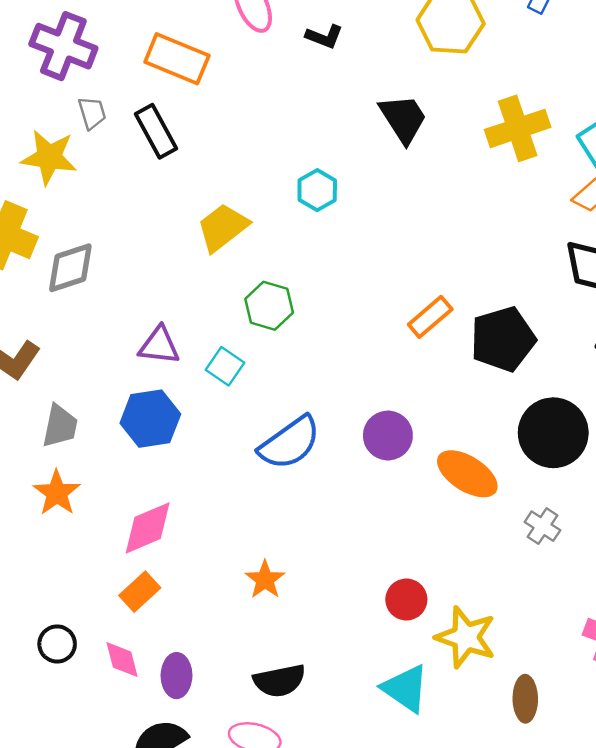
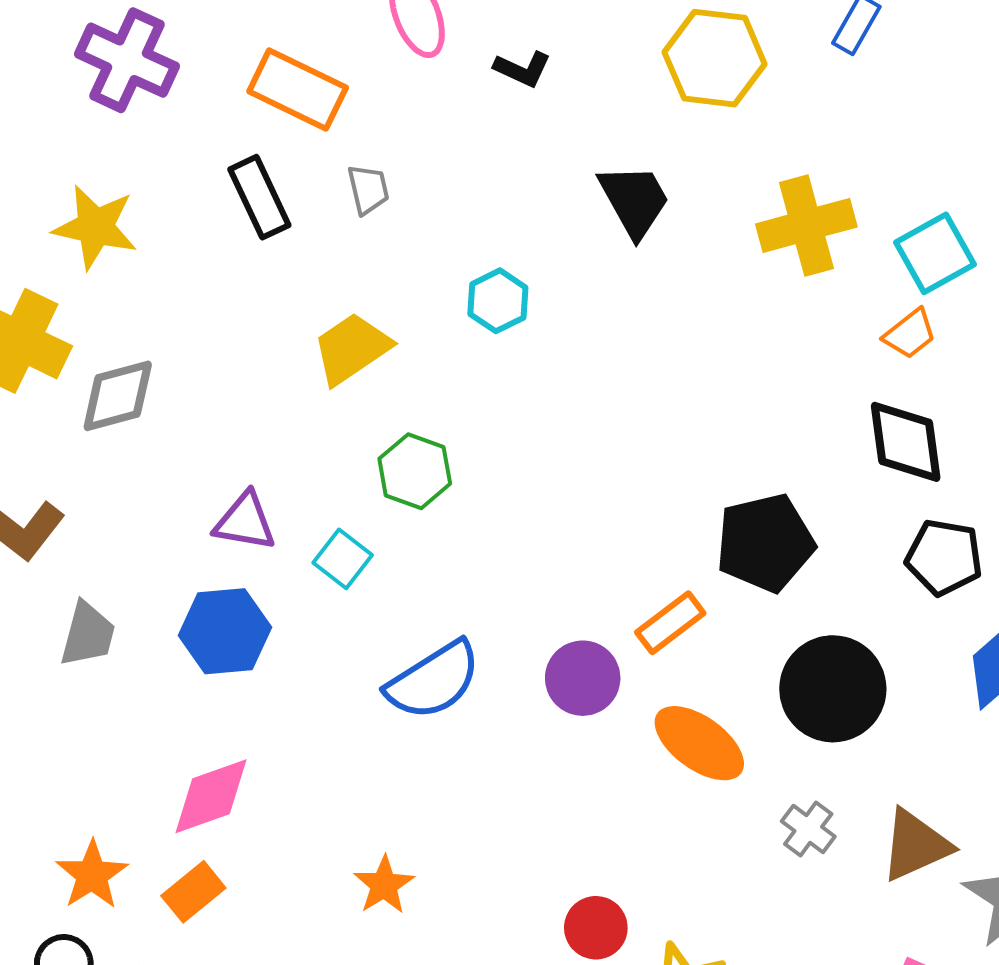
gray trapezoid: (92, 113) -> (368, 189), moved
orange rectangle: (430, 317) -> (670, 623), moved
orange star: (57, 493) -> (92, 875), moved

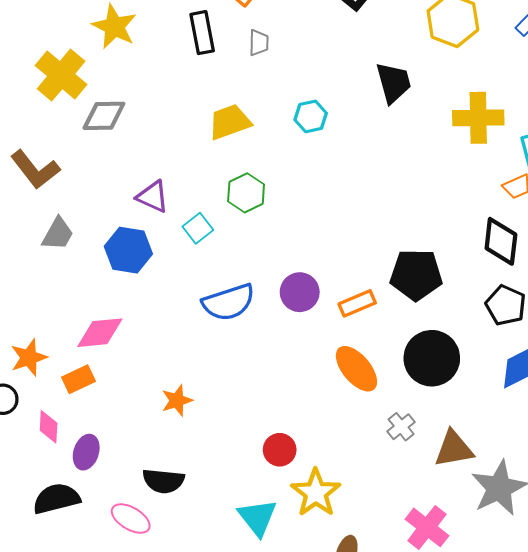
purple circle: (583, 678) -> (300, 292), moved

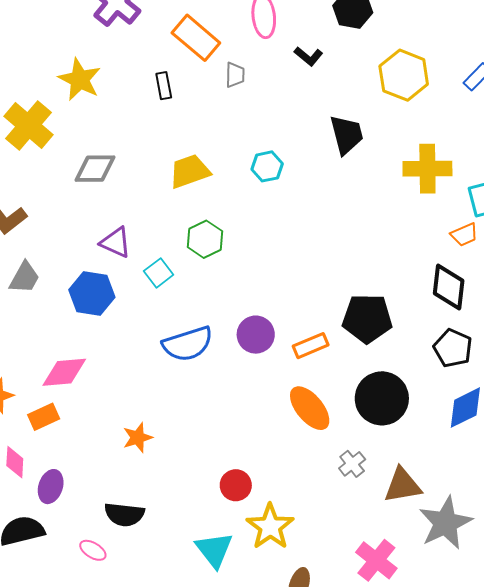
black rectangle: (202, 33) -> (164, 86), size x0.7
gray trapezoid: (259, 43) -> (235, 75), moved
gray diamond: (104, 116) -> (95, 169), moved
pink ellipse: (131, 519) -> (93, 550), size x0.7

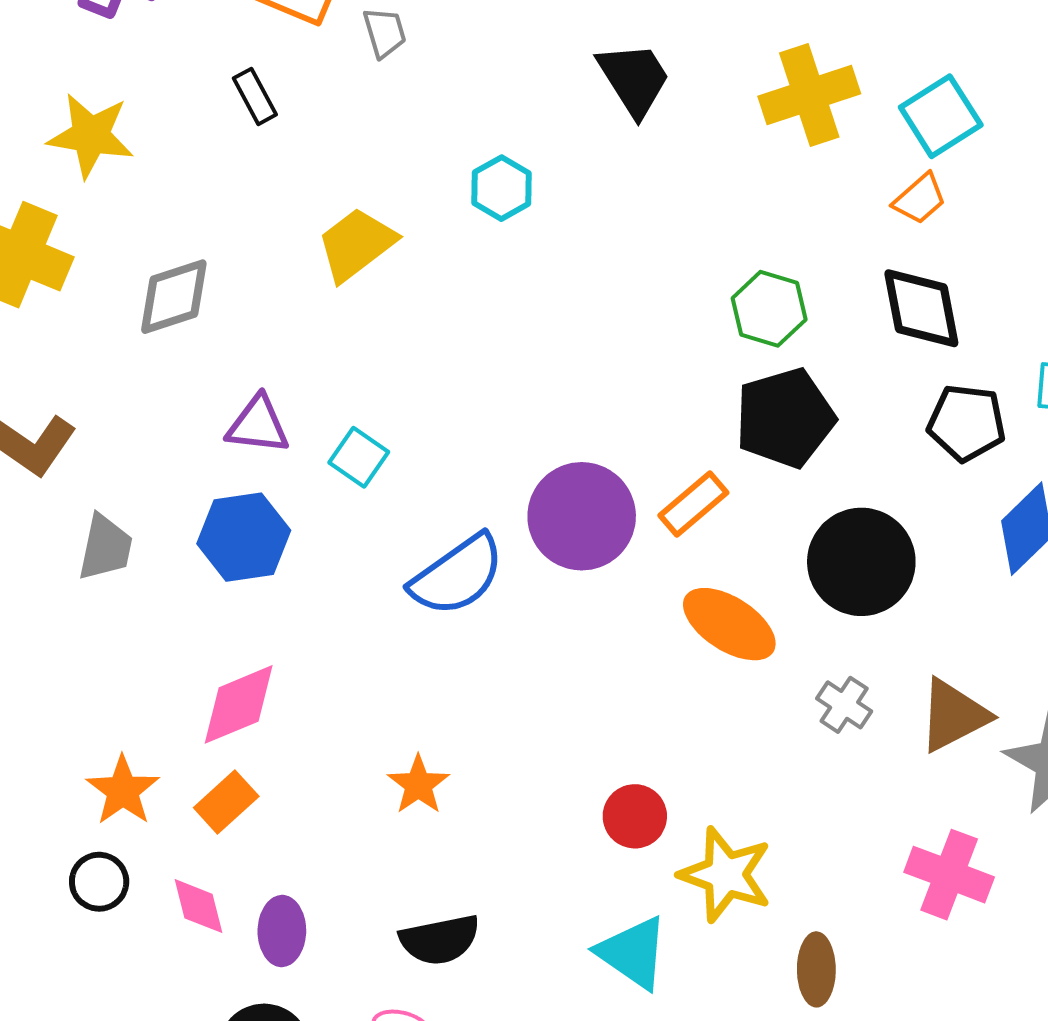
green hexagon: (205, 239) -> (769, 309), moved
purple circle: (256, 335) -> (582, 516), size x1.4

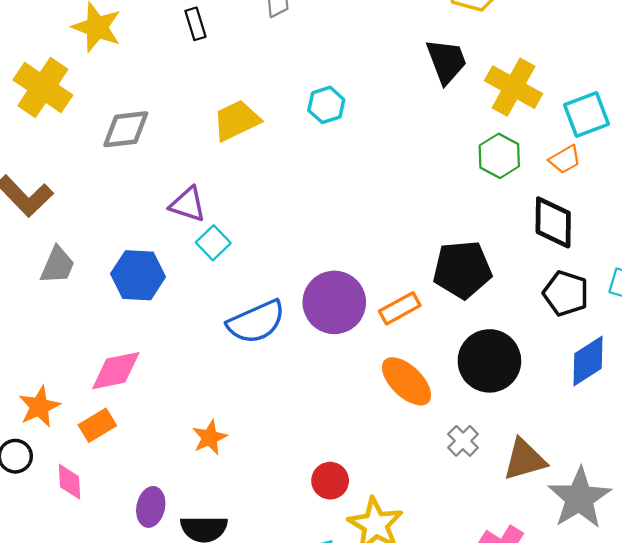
black trapezoid: (634, 79) -> (446, 61), moved
yellow cross: (809, 95) -> (514, 87), turned 36
green hexagon: (769, 309) -> (499, 156), moved
purple triangle: (258, 425) -> (188, 204), moved
purple ellipse: (282, 931) -> (151, 507), moved

